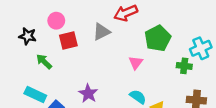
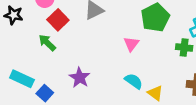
red square: (68, 41) -> (58, 20), turned -30
green arrow: (44, 62) -> (47, 43), moved

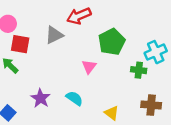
red square: (58, 20) -> (20, 44), turned -36
cyan semicircle: (134, 81) -> (74, 98), moved

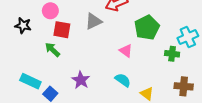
pink triangle: (89, 67) -> (126, 51), turned -32
cyan semicircle: (74, 98) -> (123, 80), moved

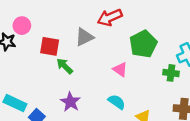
pink circle: (50, 11) -> (22, 26), moved
green arrow: (52, 50) -> (65, 66), moved

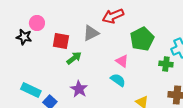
green arrow: (65, 66) -> (74, 58), turned 98
cyan semicircle: (117, 102) -> (118, 80), moved

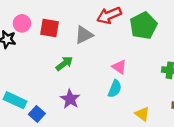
green pentagon: (142, 39) -> (143, 26), moved
red square: (61, 41) -> (49, 28), moved
cyan semicircle: (118, 80) -> (115, 89), turned 77

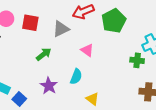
pink triangle: (119, 67) -> (87, 50), moved
cyan semicircle: (115, 89) -> (76, 77), moved
yellow triangle: (142, 114) -> (92, 99), moved

